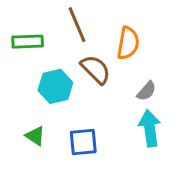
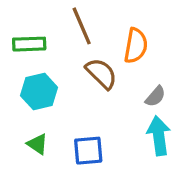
cyan hexagon: (55, 86) -> (39, 92), moved

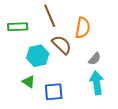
cyan hexagon: (39, 92) -> (38, 56), moved
green triangle: (37, 144) -> (29, 82), moved

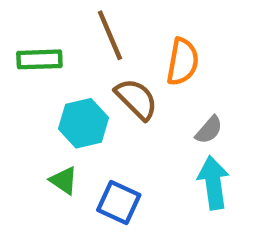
blue square: (54, 92) -> (119, 202), turned 30

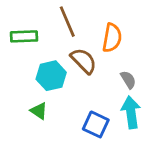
gray semicircle: (209, 130) -> (128, 80), turned -72
blue square: (119, 202) -> (96, 124), moved

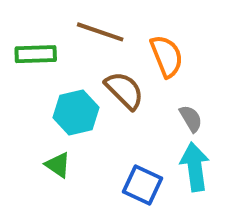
brown line: (67, 22) -> (100, 32), turned -48
orange semicircle: (112, 38) -> (167, 56), turned -32

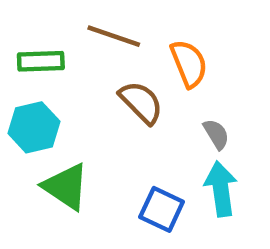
cyan hexagon: (76, 113) -> (34, 127), moved
green triangle: (58, 165) -> (66, 187), size x1.6

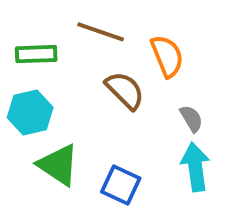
blue square: (162, 209) -> (121, 185), moved

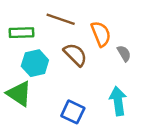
cyan hexagon: (30, 113) -> (35, 63), moved
gray semicircle: (191, 119) -> (124, 53), moved
green triangle: (58, 165) -> (19, 94), moved

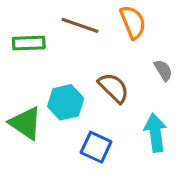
orange semicircle: (101, 34) -> (133, 22), moved
brown semicircle: (75, 55) -> (114, 88), moved
cyan hexagon: (35, 63) -> (66, 102), moved

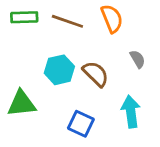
green rectangle: (29, 43) -> (24, 17), moved
cyan hexagon: (66, 102) -> (59, 70), moved
green triangle: (26, 123) -> (22, 103), turned -40

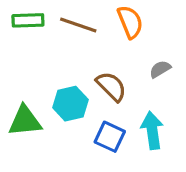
gray semicircle: (137, 59) -> (160, 69), turned -90
cyan hexagon: (59, 70) -> (70, 104), moved
blue square: (81, 124) -> (110, 137), moved

